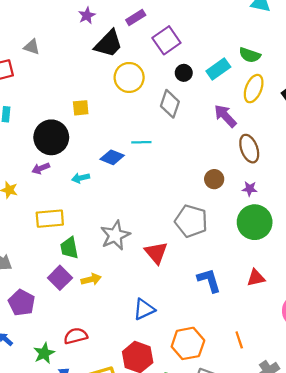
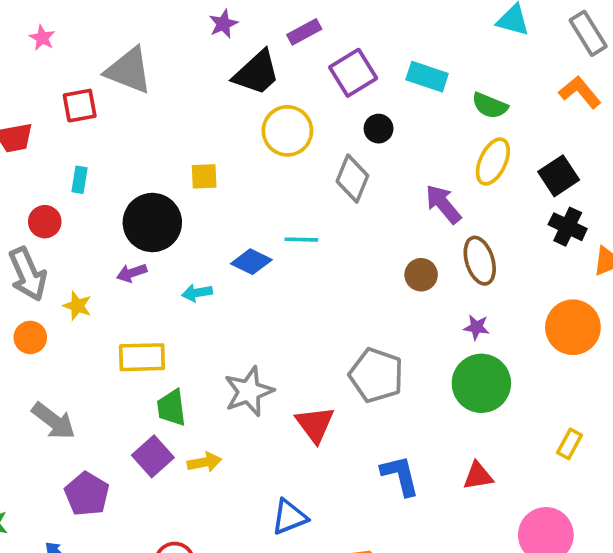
gray triangle: (32, 47) -> (129, 70), size x1.8
cyan rectangle: (218, 69) -> (427, 77), moved, turned 50
brown circle: (214, 179) -> (421, 275), moved

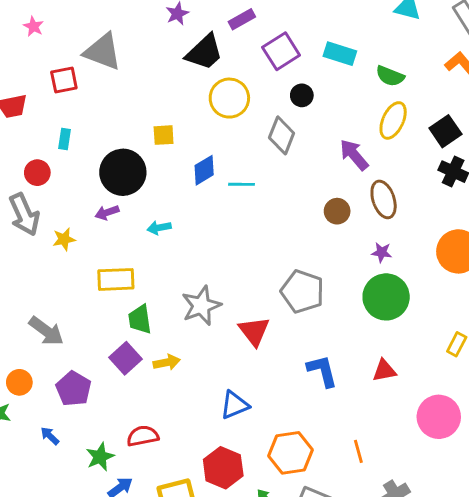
blue diamond: (251, 262) -> (204, 170), moved, turned -56
yellow star: (77, 306) -> (64, 239), turned -30
orange circle: (30, 337) -> (19, 382), moved

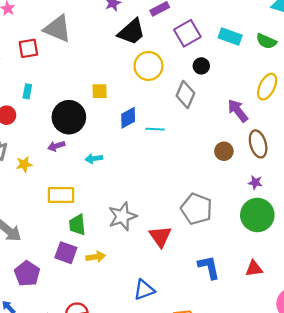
green semicircle: (390, 76) -> (266, 41), moved
purple square: (126, 358) -> (66, 253), turned -30

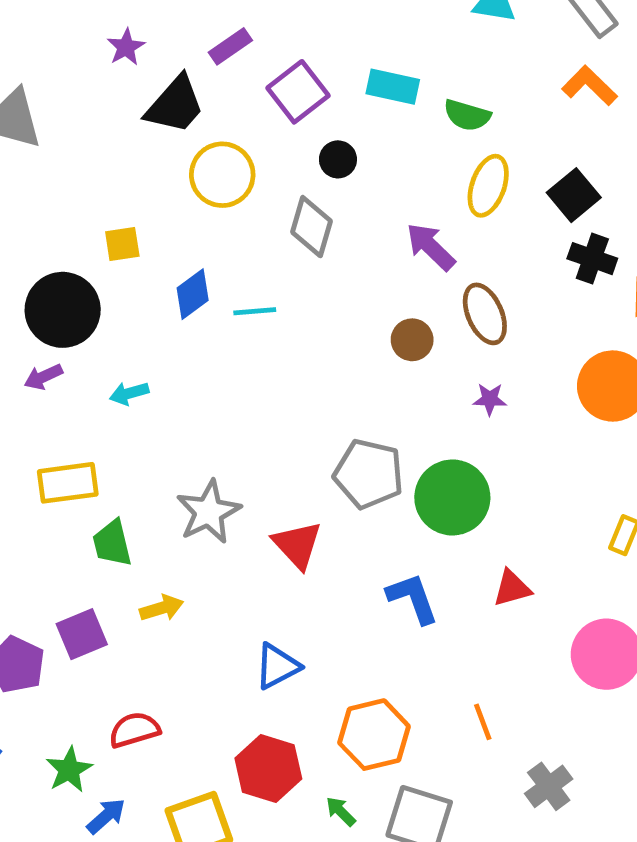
green semicircle: (266, 41) -> (467, 115), moved
green circle: (257, 215) -> (452, 497), moved
purple square: (66, 253) -> (82, 634), moved, turned -35

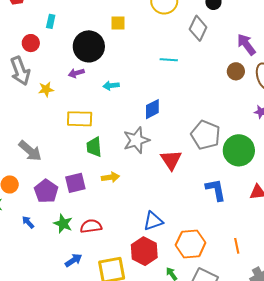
blue diamond: (193, 294) -> (152, 109), moved
brown circle: (412, 340) -> (236, 71), moved
blue triangle: (277, 666) -> (153, 221), moved
green star: (69, 770) -> (63, 224), moved, turned -30

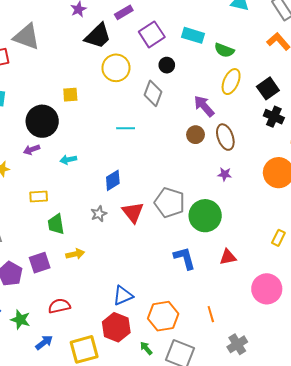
yellow rectangle: (80, 119) -> (39, 196), size x0.7
gray star: (136, 140) -> (99, 214), size x0.6
red triangle: (171, 160) -> (133, 212), moved
green star: (63, 224) -> (20, 320), moved

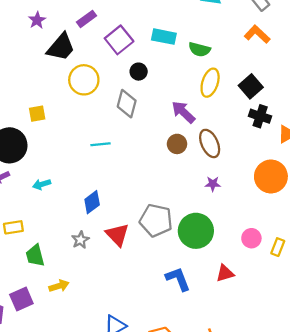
pink circle: (267, 289) -> (251, 238), moved, size x0.6

